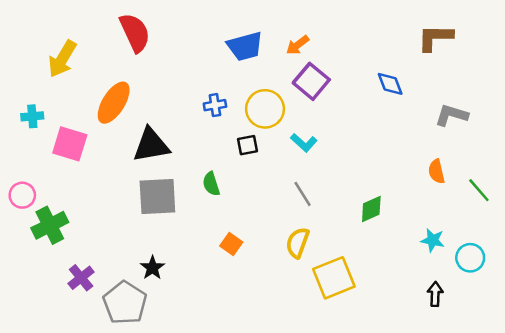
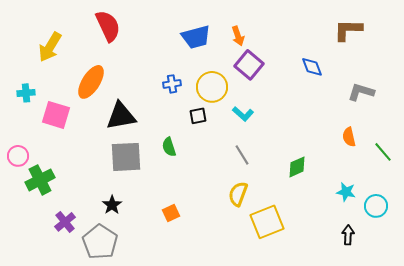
orange arrow: (298, 45) -> (238, 36), turned -72
orange square: (231, 244) -> (171, 213), moved, turned 30
black star: (152, 268) -> (112, 205), moved

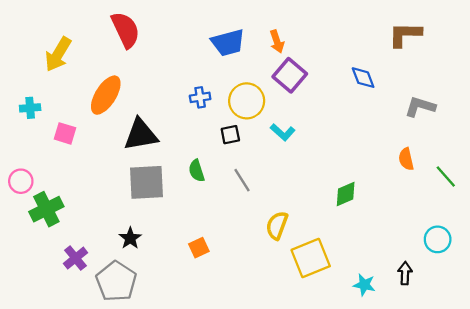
pink square: (56, 115) -> (65, 133), size x0.7
gray line: (242, 155) -> (242, 180), moved
cyan star: (346, 192) -> (364, 285), moved

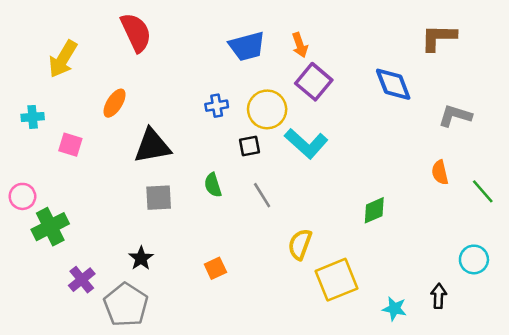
blue diamond: (363, 78) -> (393, 84), size x1.4
orange ellipse: (106, 95) -> (115, 103), size x0.7
cyan L-shape: (283, 132) -> (306, 143), size x1.6
gray square: (147, 182) -> (159, 198), size x0.7

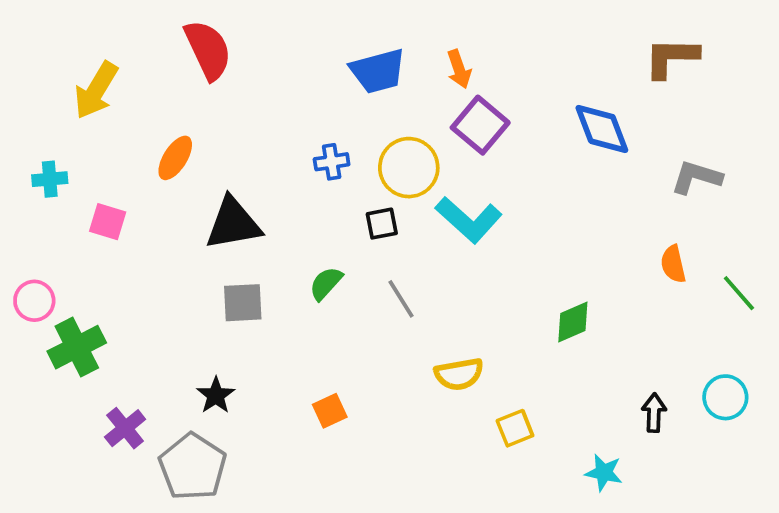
green semicircle: (213, 185) -> (326, 283), turned 60
yellow semicircle: (300, 244) -> (459, 374), turned -120
yellow square: (336, 280) -> (515, 428), size x0.6
black arrow: (439, 296) -> (654, 413), moved

